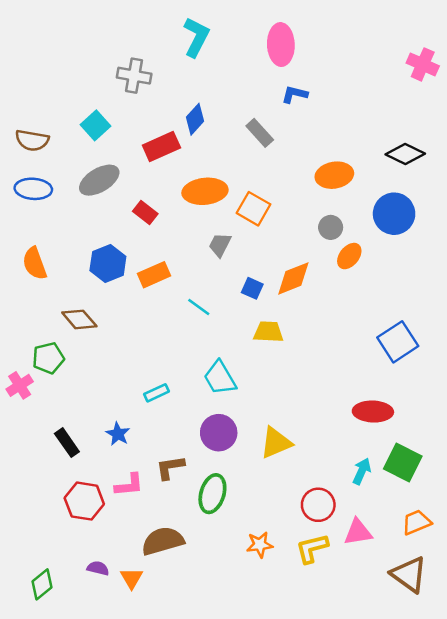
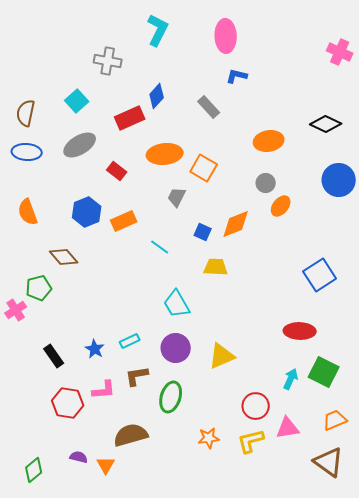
brown semicircle: (32, 140) -> (26, 113), turned 92
blue circle: (394, 214) -> (339, 180), moved
cyan rectangle: (156, 393) -> (130, 341), moved

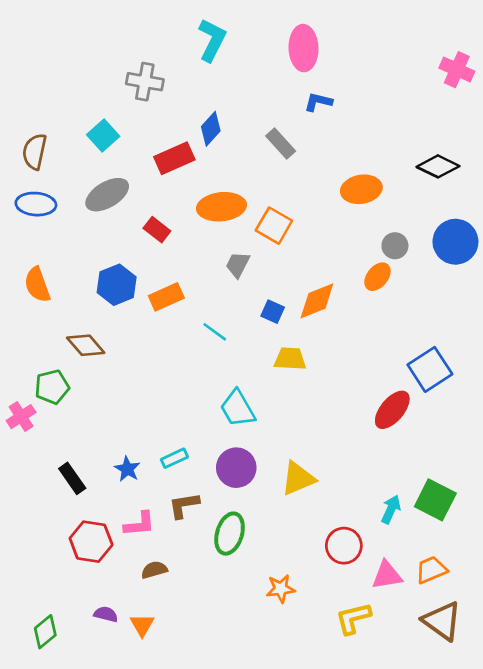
gray circle: (266, 183) -> (395, 246), moved
red ellipse: (300, 331) -> (392, 410), moved, turned -52
orange trapezoid: (335, 420) -> (431, 570), moved
brown semicircle: (131, 435) -> (154, 570), moved, size x0.6
yellow L-shape: (251, 441) -> (353, 618), moved

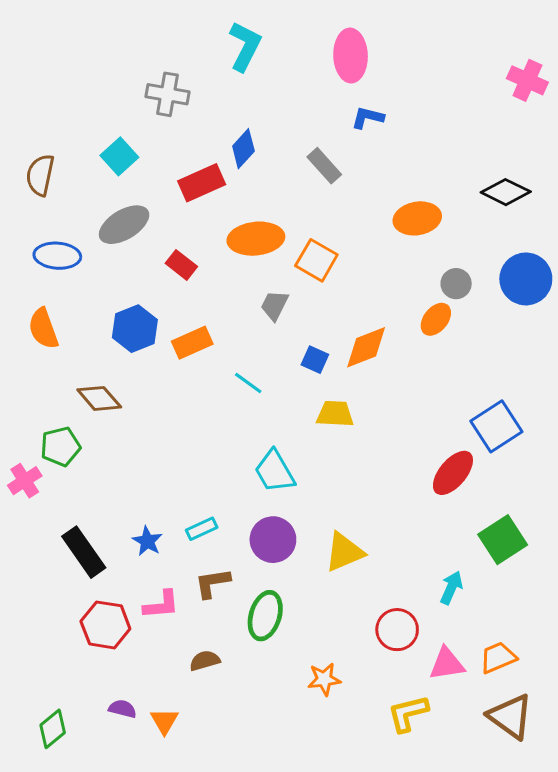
blue ellipse: (36, 204) -> (57, 256), moved
black rectangle: (72, 478) -> (84, 552), size x1.4
green square: (435, 500) -> (503, 540), moved, turned 30
brown semicircle: (154, 570) -> (205, 661), moved

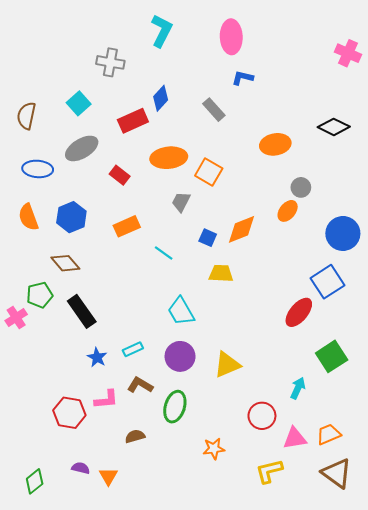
blue circle: (526, 279) -> (343, 233), moved
blue hexagon: (135, 329) -> (71, 217), moved
black rectangle: (84, 552) -> (82, 311), moved
brown L-shape: (212, 583) -> (140, 385), turned 40

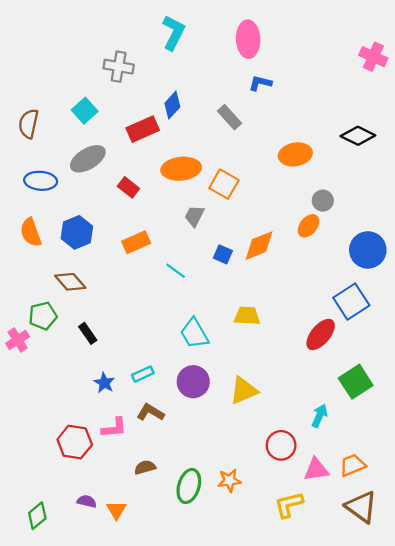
yellow trapezoid: (221, 273) -> (247, 316), moved
black rectangle: (82, 311) -> (88, 333), size x0.6
green ellipse: (175, 407) -> (189, 486), moved

